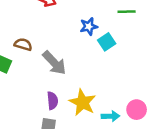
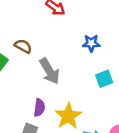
cyan square: (107, 42) -> (104, 79), moved

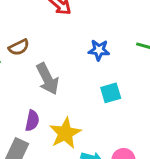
brown semicircle: (23, 46) -> (19, 47), turned 120

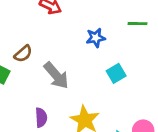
purple semicircle: (32, 121) -> (41, 118), moved

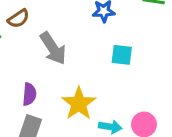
cyan square: (116, 73) -> (122, 55), turned 30

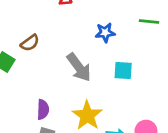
gray arrow: (53, 48) -> (79, 67), moved

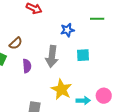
gray arrow: (79, 67) -> (52, 56), turned 50
purple semicircle: (43, 109) -> (27, 66), moved

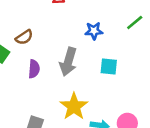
green line: (97, 19) -> (135, 23), turned -48

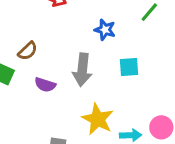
blue star: (94, 31) -> (105, 30), turned 30
purple semicircle: (34, 69) -> (45, 85), turned 114

